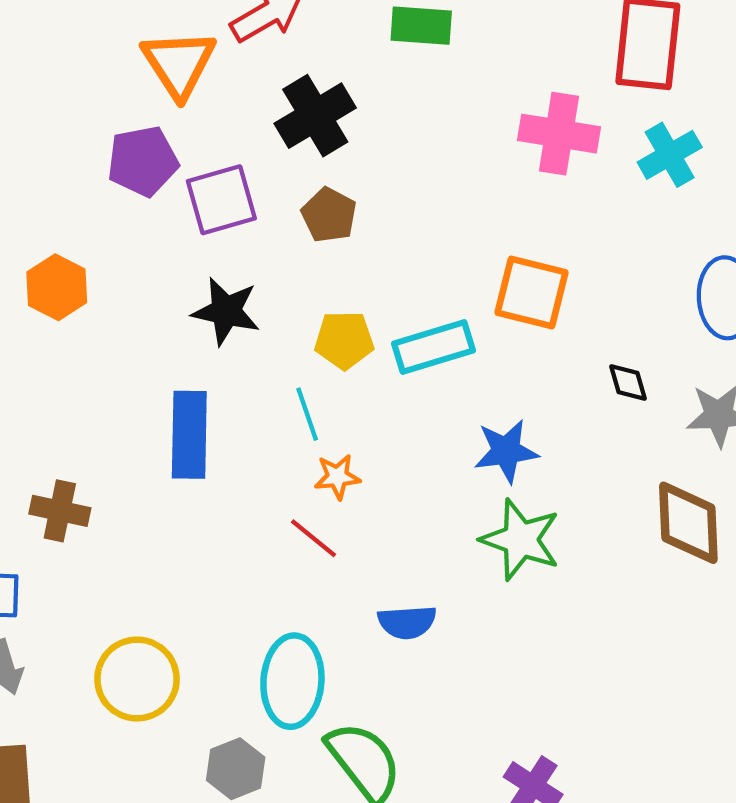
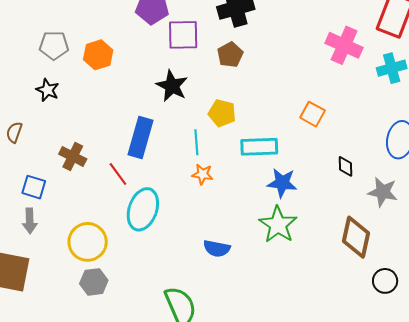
orange square: (531, 292) -> (313, 114), size x0.7
cyan rectangle: (433, 347) -> (259, 147), moved
red line: (314, 538) -> (118, 174), moved
cyan ellipse: (292, 681) -> (143, 209), moved
gray hexagon: (236, 769) -> (94, 282), moved

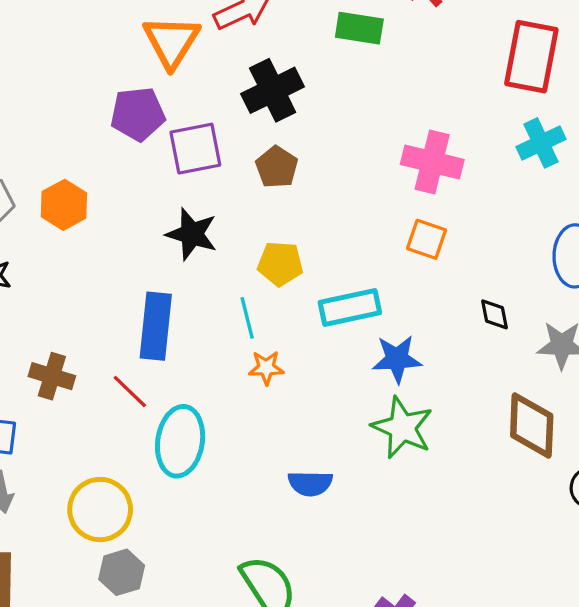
pink cross: (344, 45) -> (432, 162), moved

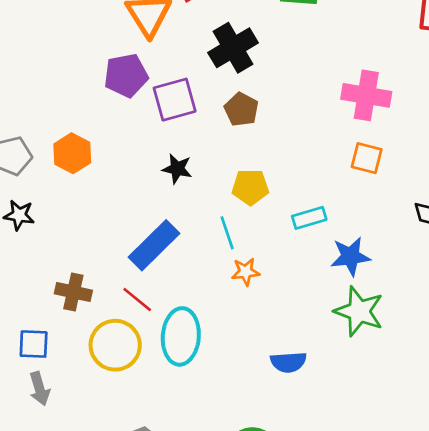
black star: (192, 234) -> (177, 169), size x0.7
cyan rectangle: (350, 307) -> (309, 218), size x0.7
blue rectangle: (156, 326) -> (154, 245), turned 44
yellow circle: (100, 510) -> (115, 345), moved

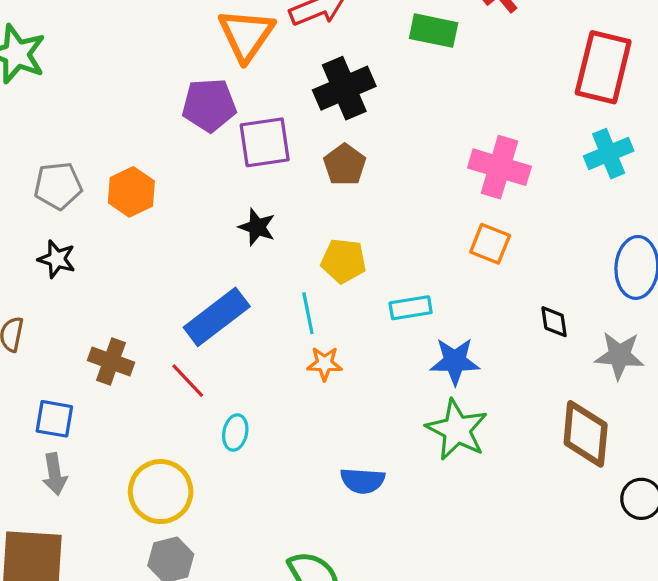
cyan ellipse: (181, 336) -> (235, 432), size x0.5
yellow circle: (115, 345) -> (161, 492), moved

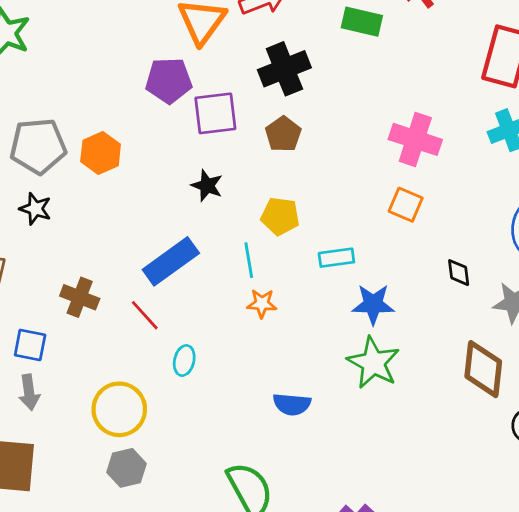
gray pentagon: (58, 186) -> (38, 146), size x1.4

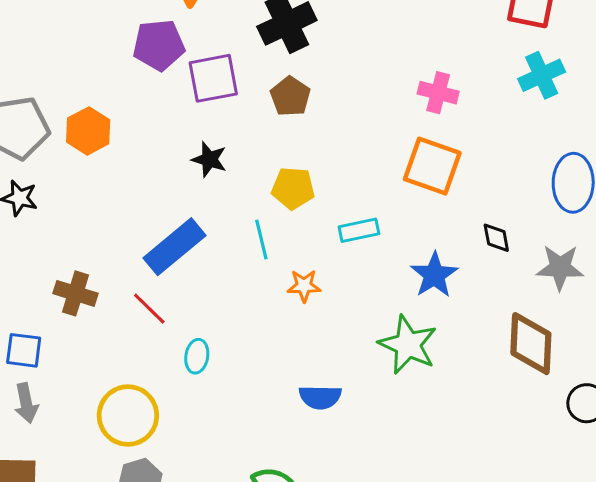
pink cross: (415, 139) -> (438, 93), size x0.7
orange square: (406, 205) -> (432, 166), size x1.5
orange star: (262, 304) -> (304, 286), moved
blue star: (373, 304) -> (434, 275), moved, turned -30

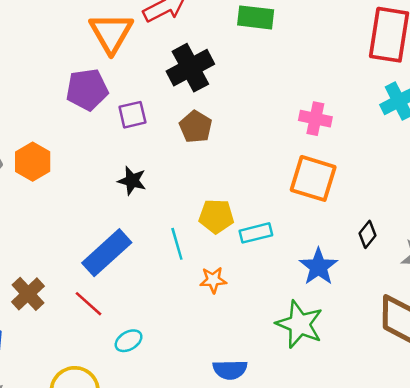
purple square: (213, 78) -> (132, 115), size x0.7
yellow pentagon: (293, 188) -> (216, 216), moved
black diamond: (496, 238) -> (368, 234), turned 52
brown cross: (75, 293) -> (28, 294), turned 32
cyan ellipse: (197, 356) -> (129, 341), turned 52

